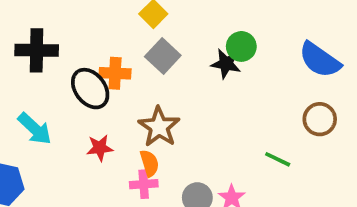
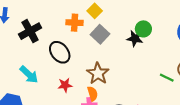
black cross: (37, 50) -> (30, 31), turned -30
orange cross: (115, 73) -> (75, 23), moved
green line: (278, 159) -> (167, 78), moved

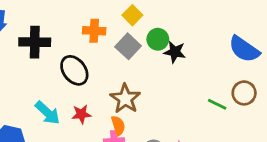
yellow square: (95, 11) -> (132, 15), moved
green circle: (143, 29) -> (158, 39), moved
black cross: (30, 31) -> (35, 42), turned 30
cyan arrow: (29, 75) -> (47, 113), moved

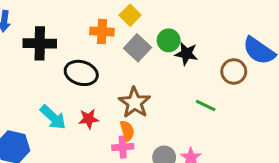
yellow square: (132, 15) -> (130, 15), moved
black ellipse: (74, 70) -> (81, 73), turned -36
brown circle: (244, 93) -> (234, 71), moved
green line: (217, 104) -> (206, 106), moved

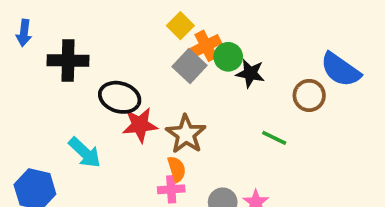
orange cross: (102, 31) -> (206, 46), moved, turned -30
red star: (89, 119) -> (140, 125), moved, size x1.4

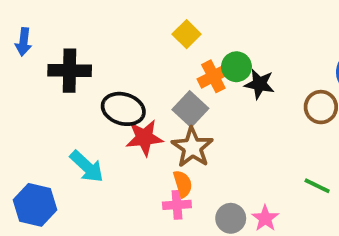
orange cross: (206, 46) -> (213, 76), moved
gray square: (190, 66) -> (190, 109), moved
green line: (274, 138) -> (317, 186), moved

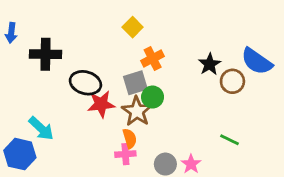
green circle: (236, 67) -> (153, 97), moved
black star: (259, 84) -> (210, 64), moved, turned 30
gray square: (190, 109) -> (135, 83), turned 30
cyan arrow: (87, 167) -> (41, 128), moved

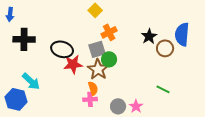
black cross: (46, 54) -> (24, 39), moved
blue semicircle: (257, 61) -> (182, 34), turned 60

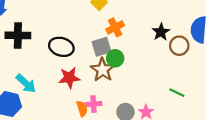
red star: (73, 64) -> (69, 78), moved
orange semicircle: (93, 88) -> (82, 109), moved

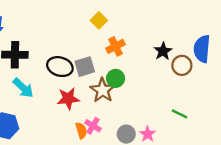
gray square: (101, 47) -> (85, 67), moved
cyan arrow: (26, 83) -> (23, 88), moved
pink cross: (93, 104) -> (93, 126), turned 35

